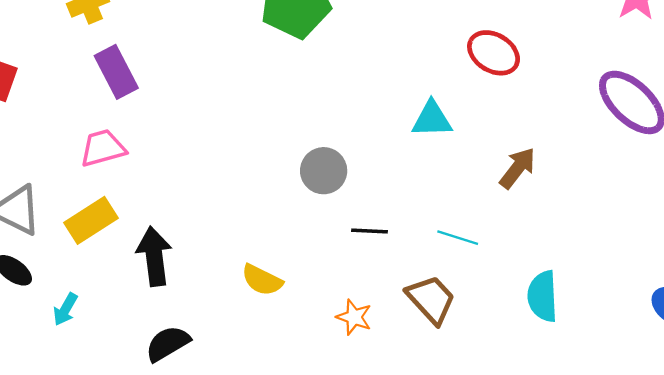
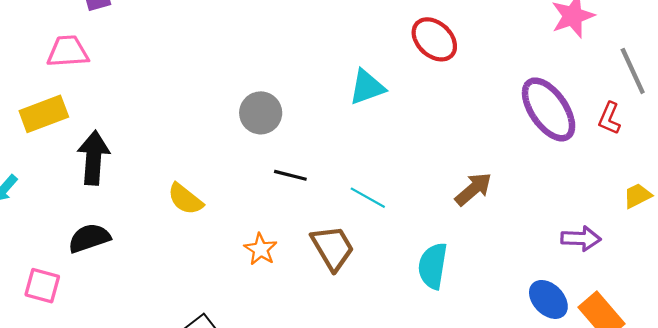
cyan triangle: (432, 119) -> (367, 87), turned -30
brown arrow: (518, 168) -> (473, 189), moved

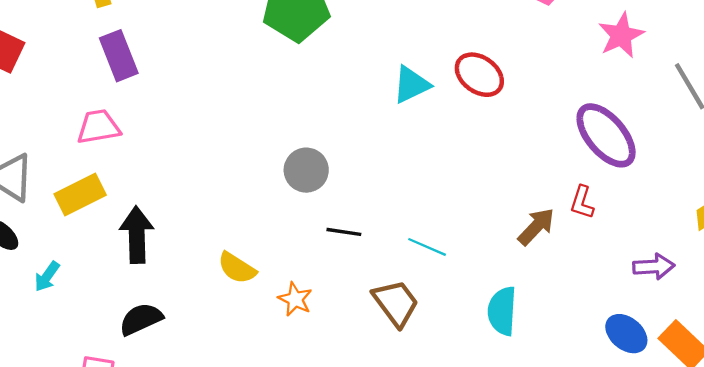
cyan triangle: (367, 87) -> (411, 85), moved
red L-shape: (609, 118) -> (582, 202), moved
orange star: (261, 249) -> (295, 299), moved

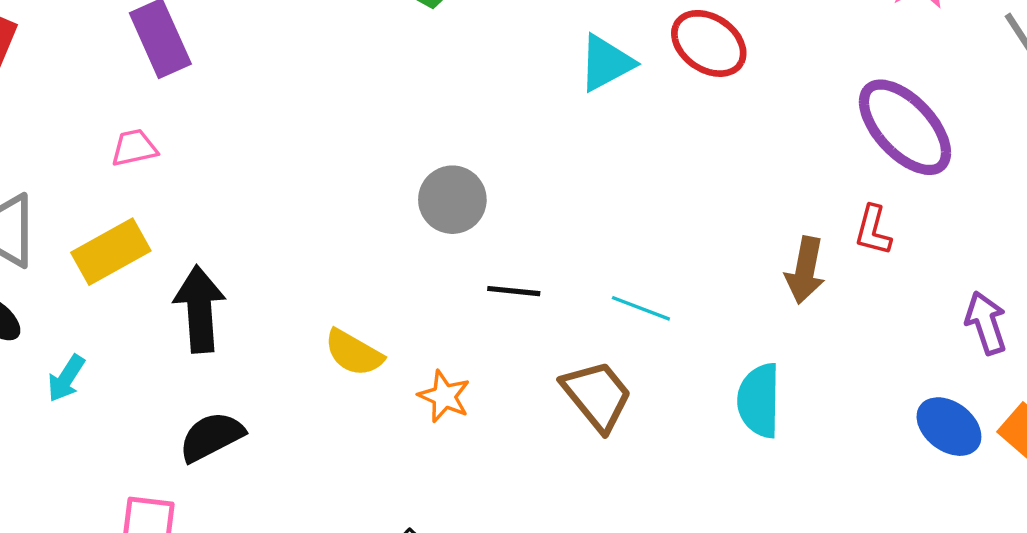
pink trapezoid: (98, 127) -> (134, 148), size x0.7
brown arrow: (536, 227) -> (805, 270), turned 150
purple arrow: (654, 267) -> (986, 323), turned -102

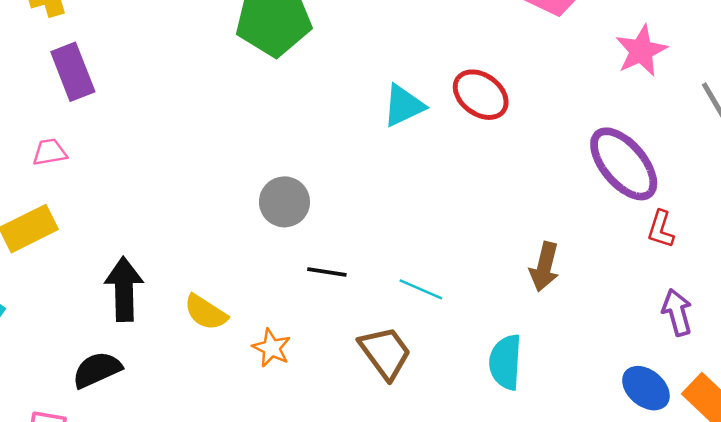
red L-shape: (873, 230) -> (661, 229), moved
black arrow: (200, 309) -> (124, 289), moved

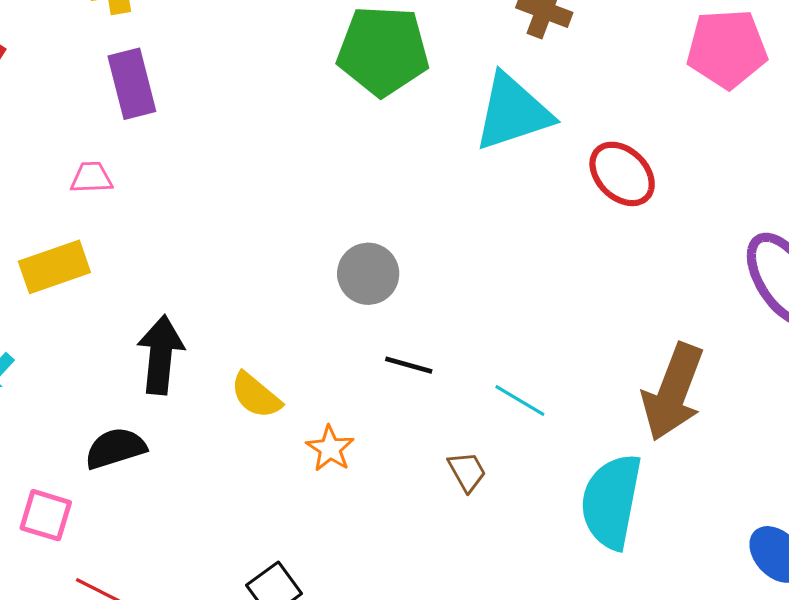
cyan triangle: (404, 106) -> (513, 112), moved, size x1.5
brown arrow: (544, 267) -> (673, 392), size x1.6
brown trapezoid: (385, 353) -> (467, 472), size x0.6
cyan semicircle: (506, 362) -> (611, 501), size x1.4

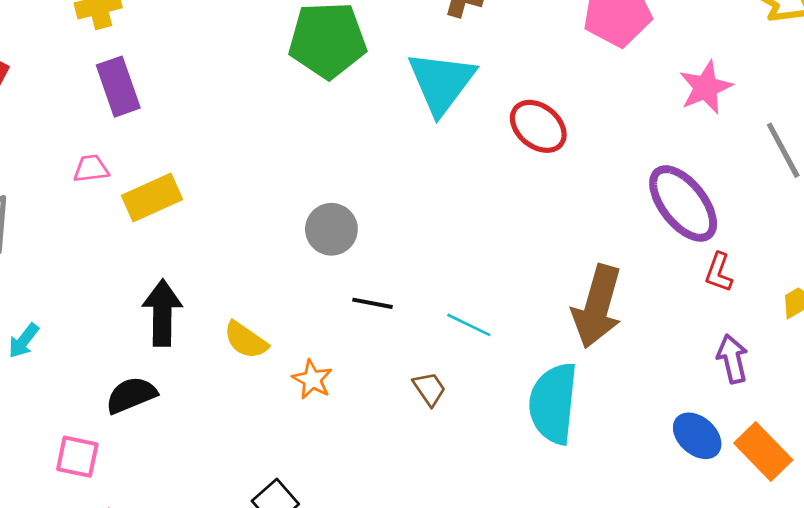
cyan triangle: (513, 112) -> (441, 82), turned -30
yellow rectangle: (54, 267) -> (152, 198), moved

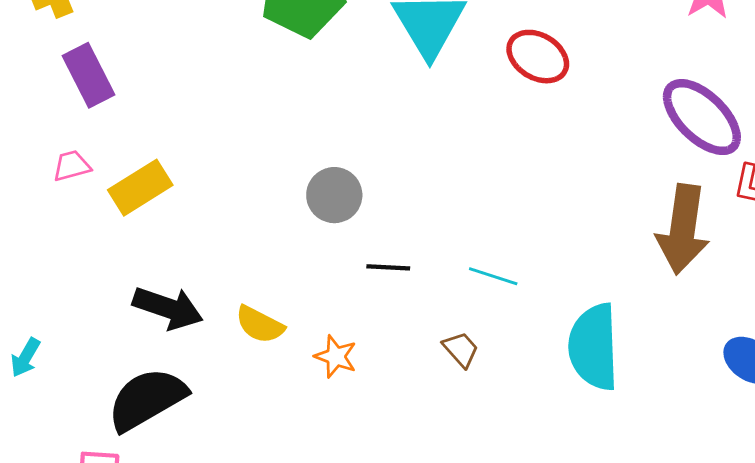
brown arrow: (597, 306) -> (683, 229), moved
black arrow: (162, 313) -> (168, 308), turned 116
black semicircle: (131, 395) -> (147, 399), size x1.5

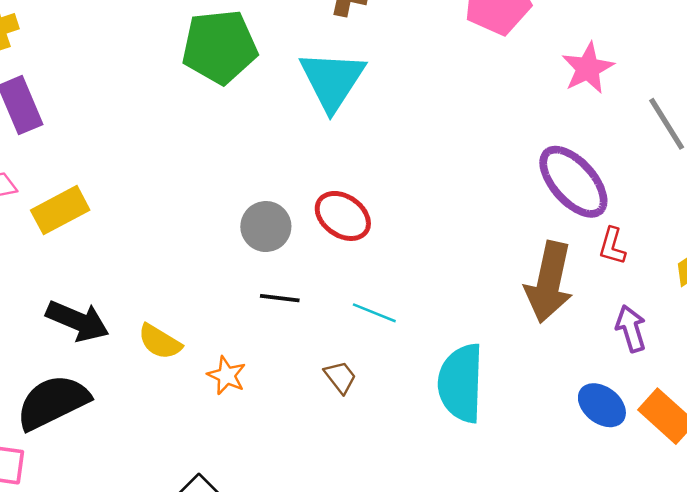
red ellipse: (538, 57) -> (343, 216), moved
gray circle: (334, 195) -> (266, 227), moved

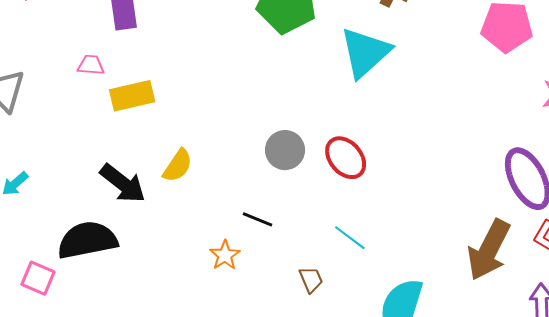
black line: (280, 298) -> (258, 219), moved
yellow semicircle: (160, 342) -> (178, 166), moved, turned -102

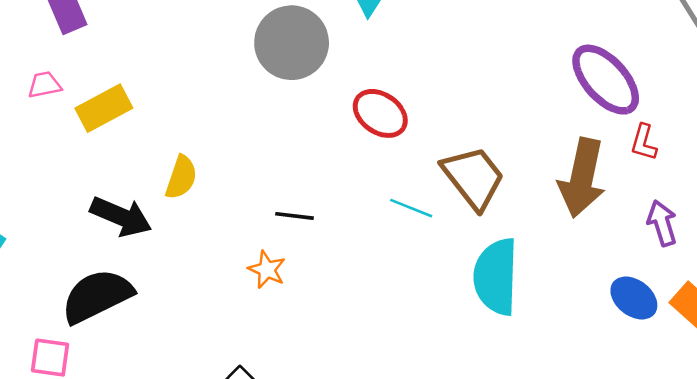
gray circle: (285, 150) -> (292, 43), moved, size x1.5
brown trapezoid: (311, 280) -> (473, 178), moved, size x2.0

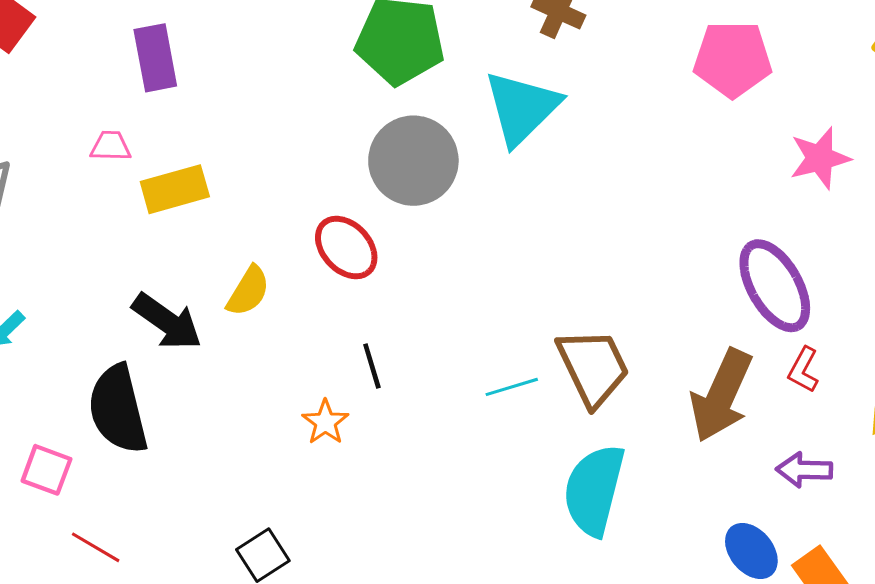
red ellipse: (380, 113) -> (346, 248), moved
cyan line: (411, 208) -> (512, 387), turned -51
black line: (295, 216) -> (372, 366), turned 54
purple arrow: (662, 223) -> (804, 470), turned -84
black semicircle: (97, 296) -> (118, 409), turned -90

